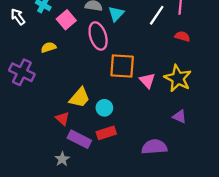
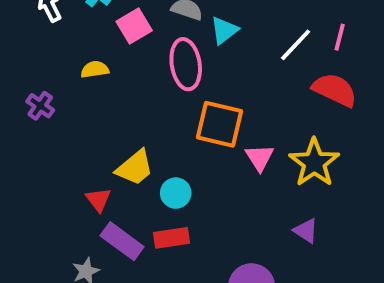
red semicircle: (182, 36) -> (335, 90), size x1.6
purple cross: (22, 72) -> (40, 106), size x0.6

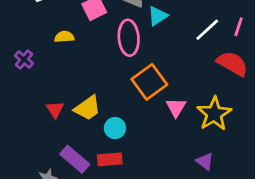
orange square: (219, 124) -> (149, 82), turned 36
red triangle: (98, 200) -> (55, 110), moved

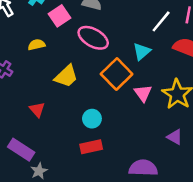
cyan triangle: (158, 16) -> (142, 51), moved
pink ellipse: (129, 38) -> (93, 38), turned -48
yellow trapezoid: (87, 108) -> (66, 76), moved
purple rectangle: (75, 159) -> (21, 150), moved

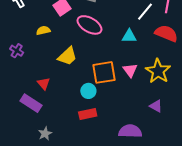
cyan triangle: (142, 51) -> (129, 36), turned 42
orange square: (117, 74) -> (104, 72), moved, turned 35
purple rectangle: (21, 150) -> (31, 103), moved

